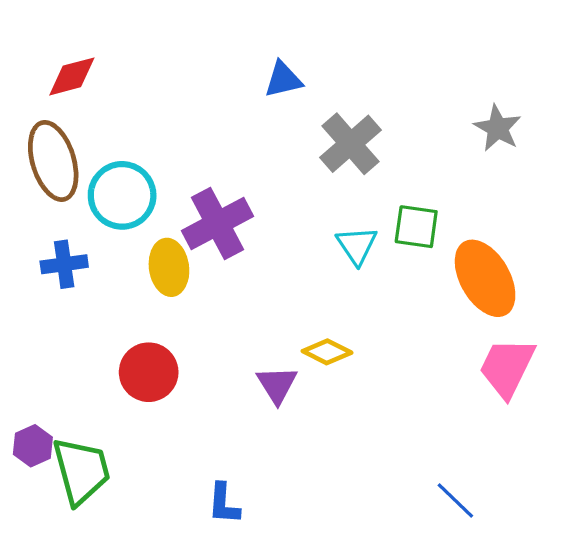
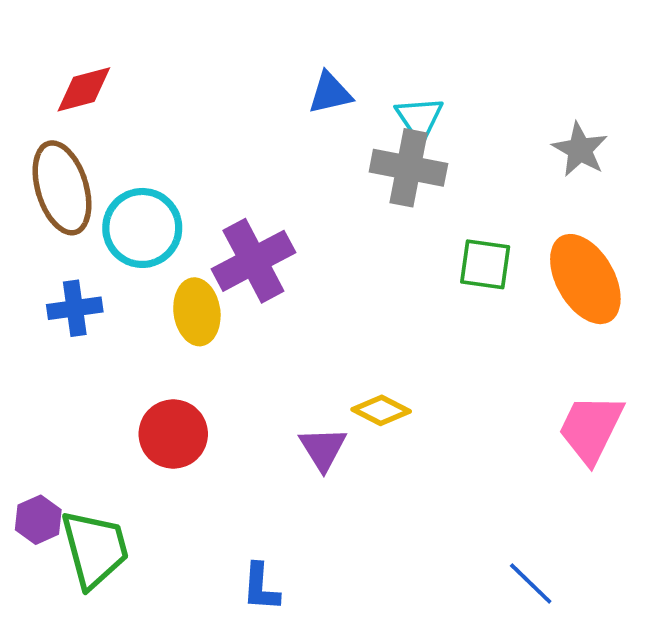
gray cross: (350, 144) -> (408, 168), turned -38
cyan triangle: (357, 245) -> (419, 119), moved
orange ellipse: (485, 278) -> (585, 279), moved

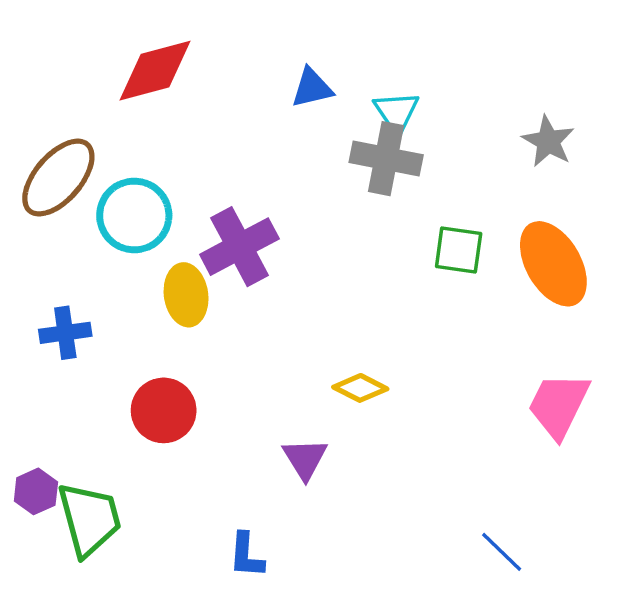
red diamond: (84, 89) -> (155, 71), moved, size x1.4
brown ellipse: (62, 188) -> (58, 178), turned 58
blue cross: (75, 308) -> (65, 333), moved
purple triangle: (323, 449) -> (305, 459), moved

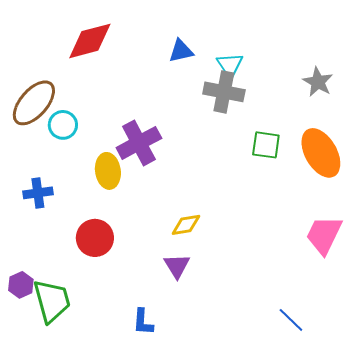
cyan circle: (134, 216) -> (63, 125), moved, size x0.7
yellow diamond: (360, 388) -> (186, 225), moved, turned -36

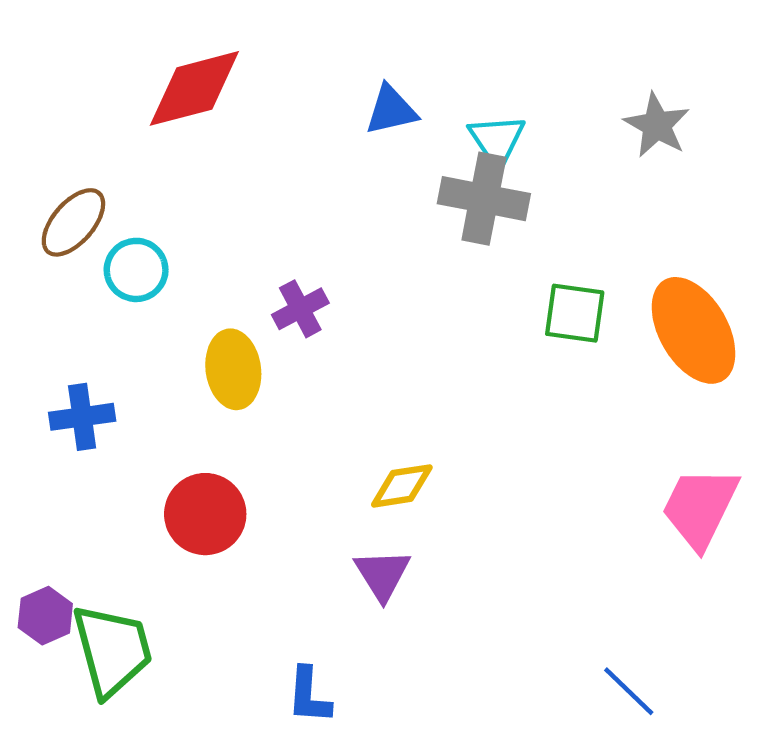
gray star: (318, 82) -> (657, 125), moved
brown ellipse: (34, 103) -> (73, 222), size x0.7
purple cross: (139, 143) -> (300, 309), size x0.6

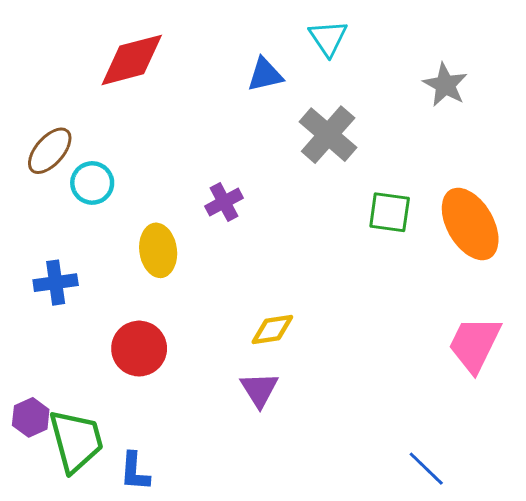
cyan triangle: (497, 140) -> (328, 38), moved
gray cross: (484, 199) -> (328, 135), turned 30
purple cross: (300, 309) -> (224, 202), moved
blue L-shape: (309, 696) -> (135, 472), moved

